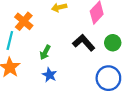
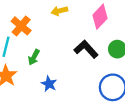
green arrow: (45, 52) -> (34, 57), moved

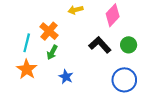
orange cross: (21, 26) -> (49, 31), moved

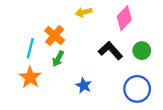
blue star: (66, 77) -> (84, 85), moved

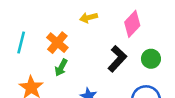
cyan line: (30, 48) -> (21, 43), moved
black L-shape: (110, 51) -> (117, 59), turned 85

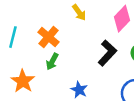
yellow arrow: (89, 18) -> (79, 13), turned -112

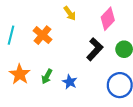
green arrow: (52, 62) -> (47, 76), moved

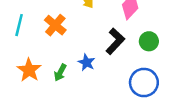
blue star: (70, 82) -> (86, 63), moved

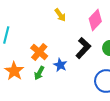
orange cross: (55, 25) -> (39, 52), moved

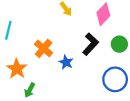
green arrow: (39, 73) -> (30, 90), moved

